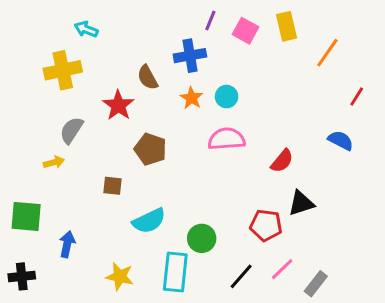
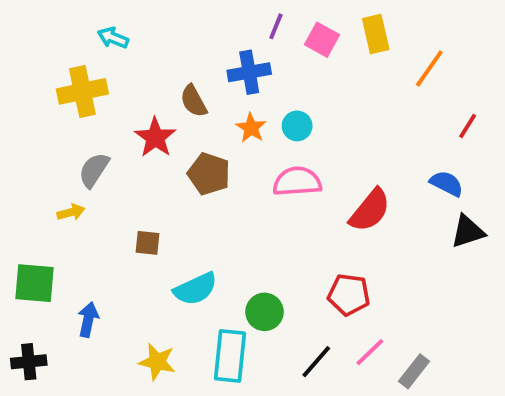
brown pentagon: (150, 149) -> (209, 174), moved
red semicircle: (282, 161) -> (370, 210), size x1.4
black triangle: (301, 203) -> (468, 231), moved

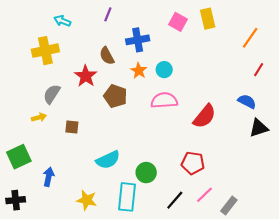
purple line: (276, 26) -> (108, 14), moved
orange line: (429, 68) -> (250, 38), moved
brown square: (148, 243) -> (72, 127), moved
green square: (34, 283) -> (19, 157), turned -30

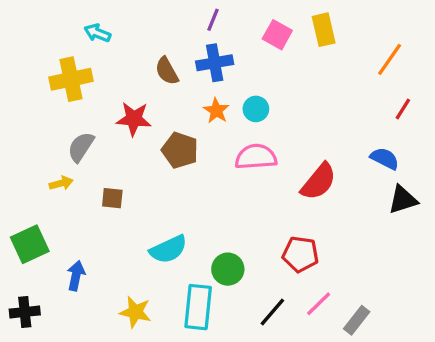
purple line: (108, 14) -> (213, 20), moved
brown semicircle: (107, 56) -> (167, 71), moved
red star: (86, 76) -> (134, 119), turned -30

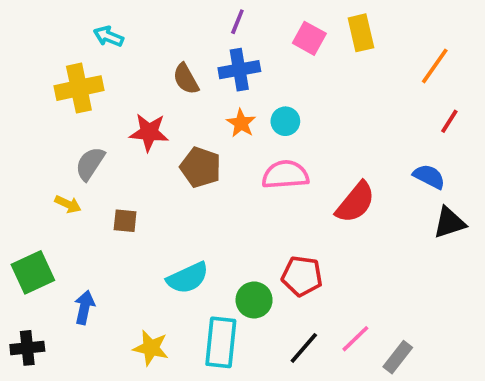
yellow arrow: (61, 183) -> (68, 204), turned 40
red pentagon: (300, 254) -> (302, 276), moved

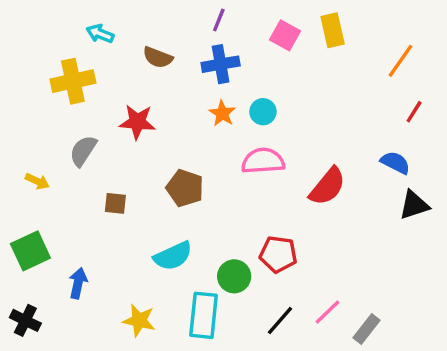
brown semicircle: (186, 79) -> (158, 57), moved, turned -40
brown pentagon: (201, 167) -> (185, 188), moved
yellow arrow: (68, 204) -> (37, 181), moved
black cross: (27, 348) -> (25, 320), turned 32

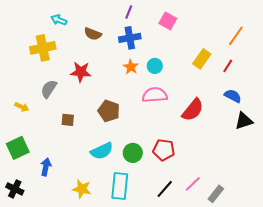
yellow rectangle: (333, 30) -> (202, 59), moved, turned 48
red line: (414, 112) -> (228, 66), moved
green circle: (234, 276) -> (133, 153), moved

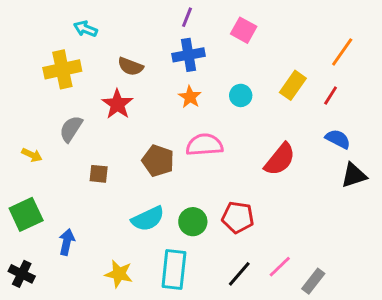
brown semicircle: (93, 34) -> (130, 66), moved
cyan circle: (155, 66) -> (241, 95), moved
red star: (81, 72) -> (117, 104), turned 30
pink semicircle: (155, 95) -> (204, 145), moved

